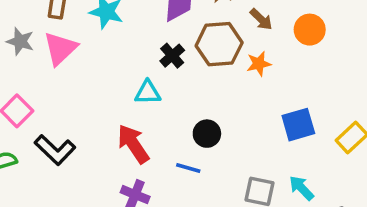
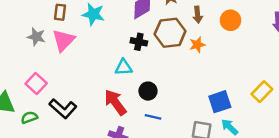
brown arrow: (261, 19) -> (198, 15), turned 42
black cross: (172, 56) -> (139, 42), turned -35
blue square: (298, 125) -> (220, 102), moved
black circle: (207, 134) -> (148, 91), moved

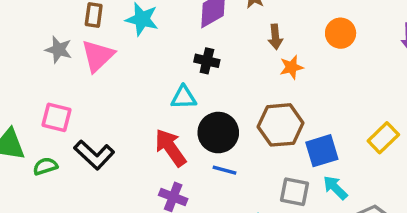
brown arrow: (198, 15) -> (275, 37), moved
brown hexagon: (170, 33) -> (281, 125), moved
pink square: (36, 83) -> (57, 117), turned -30
black circle: (148, 91) -> (218, 133), size x1.5

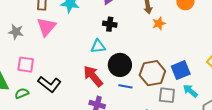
gray star: (59, 50) -> (16, 32), moved
brown hexagon: (281, 125) -> (152, 73), moved

